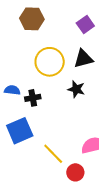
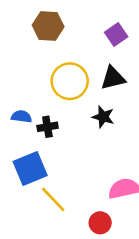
yellow line: (53, 154) -> (53, 199), moved

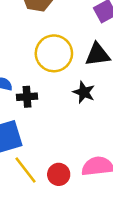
red circle: (100, 223) -> (59, 174), moved

